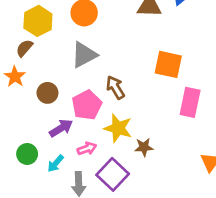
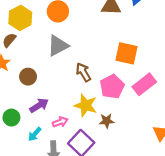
pink rectangle: (190, 102) -> (144, 84), turned 40
pink pentagon: (87, 105) -> (112, 87), moved
green circle: (27, 154) -> (11, 118), moved

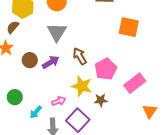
gray triangle: (58, 46) -> (57, 32), turned -30
orange square: (127, 53) -> (129, 27), moved
pink rectangle: (144, 84) -> (135, 83), moved
purple arrow: (39, 105) -> (51, 62), moved

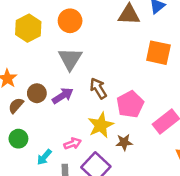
brown semicircle: (13, 27) -> (16, 106), moved
yellow star: (82, 86) -> (101, 125), turned 30

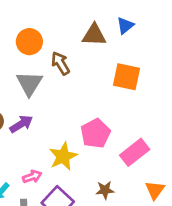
brown arrow: (98, 88) -> (60, 63), moved
brown star: (124, 142) -> (105, 190), moved

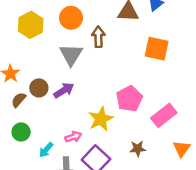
brown arrow: (60, 63) -> (98, 37), turned 30

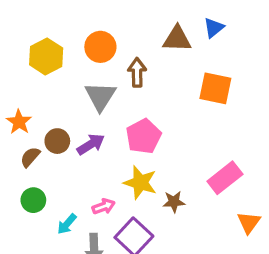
pink pentagon: (129, 99) -> (143, 136), moved
yellow star: (101, 119) -> (140, 183), turned -30
brown star: (138, 149) -> (174, 202), moved

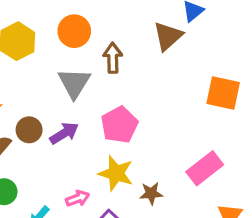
brown triangle: (177, 39) -> (168, 36), moved, turned -44
orange square: (215, 88) -> (223, 93), moved

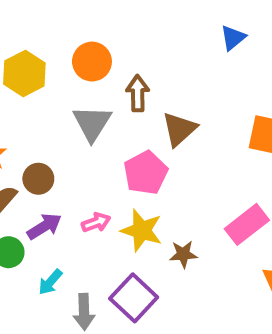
brown triangle: (168, 36) -> (179, 129), moved
purple arrow: (64, 133) -> (44, 226), moved
pink arrow: (78, 198) -> (96, 222), moved

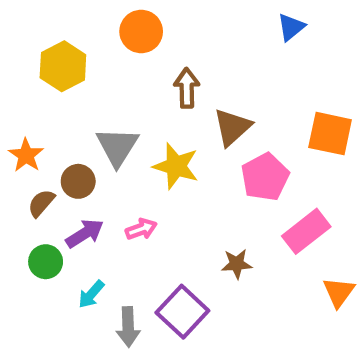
orange circle: (92, 62) -> (141, 31), moved
gray triangle: (92, 123) -> (117, 147), moved
pink pentagon: (146, 173) -> (265, 177), moved
yellow star: (142, 230) -> (176, 166), moved

